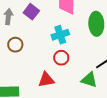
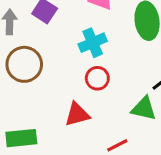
brown circle: (15, 45) -> (24, 64), size x1.5

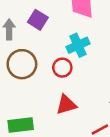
red circle: (97, 78) -> (62, 68), moved

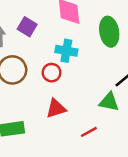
cyan cross: (78, 45) -> (66, 51), turned 35

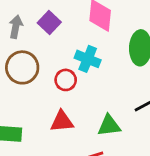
green triangle: (109, 102) -> (109, 126), moved, turned -30

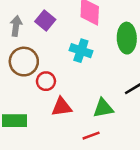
red circle: (66, 80) -> (46, 81), moved

